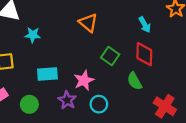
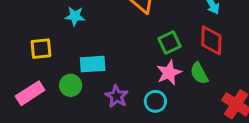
green square: (110, 56) -> (170, 42), turned 30
pink star: (84, 80) -> (169, 73), moved
green circle: (29, 104) -> (71, 85), moved

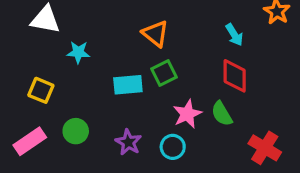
green square: (170, 42) -> (164, 73), moved
yellow square: (41, 49) -> (41, 90), turned 30
cyan rectangle: (93, 64) -> (128, 85), moved

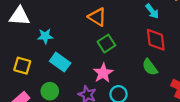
cyan rectangle: (128, 85) -> (60, 62), moved, turned 48
pink star: (187, 114) -> (103, 73), moved

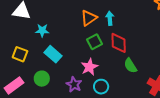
cyan arrow: (152, 11) -> (110, 18), moved, turned -152
orange triangle: (97, 17) -> (89, 18), turned 48
red diamond: (156, 40) -> (119, 43), moved

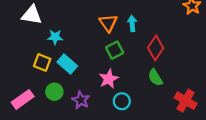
orange triangle: (89, 18) -> (108, 23), turned -30
red diamond: (119, 43) -> (156, 48), moved, turned 35
yellow square: (20, 54) -> (42, 62), moved
purple star: (74, 84) -> (81, 100), moved

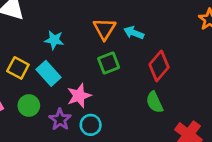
cyan arrow: (132, 23) -> (134, 33), turned -70
cyan star: (55, 37) -> (54, 40), moved
pink star: (109, 79) -> (79, 96), moved
cyan circle: (122, 101) -> (91, 125), moved

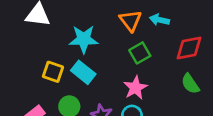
cyan star: (54, 40) -> (84, 39), size x1.5
red diamond: (159, 66) -> (189, 48), turned 48
pink star: (79, 96) -> (135, 88), moved

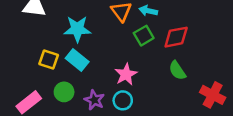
green square: (140, 53) -> (144, 36), moved

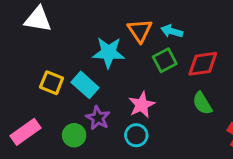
cyan star: (77, 29) -> (108, 52), moved
green circle: (64, 92) -> (74, 135), moved
purple star: (94, 100) -> (98, 118), moved

